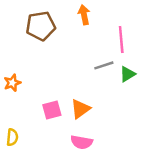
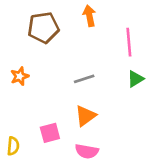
gray line: (104, 65) -> (84, 79), moved
orange star: (12, 83) -> (20, 76), moved
pink square: (52, 110) -> (50, 133), moved

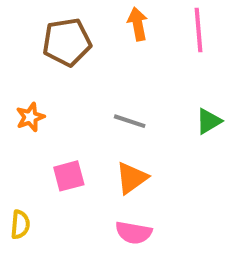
pink line: (129, 42) -> (198, 30), moved
gray line: (84, 79) -> (130, 121), turned 36
pink square: (50, 133) -> (69, 176), moved

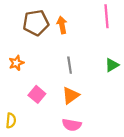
orange arrow: (138, 24) -> (62, 25), moved
gray line: (130, 121) -> (70, 65), turned 63
pink square: (69, 176) -> (37, 94), turned -35

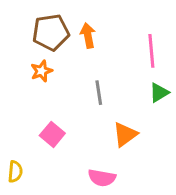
pink line: (107, 16) -> (151, 51), moved
orange star: (16, 63) -> (42, 71), moved
orange triangle: (71, 96) -> (125, 134), moved

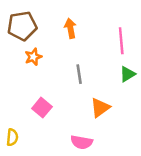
brown pentagon: (51, 32) -> (22, 26), moved

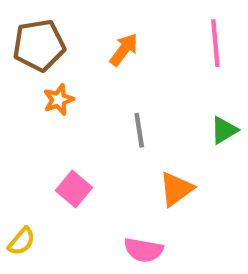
orange arrow: (70, 28) -> (124, 50), turned 48
pink line: (121, 41) -> (215, 43), moved
yellow semicircle: (12, 137) -> (22, 241), turned 35

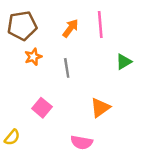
pink line: (215, 43) -> (100, 24), moved
gray line: (139, 130) -> (67, 68), moved
green triangle: (224, 130) -> (124, 62), moved

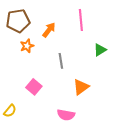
orange arrow: (70, 28) -> (49, 30), moved
gray line: (67, 68) -> (61, 61), moved

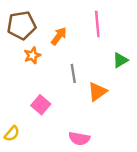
orange triangle: (81, 87) -> (97, 92), moved

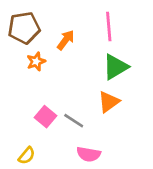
green triangle: (120, 60) -> (115, 67), moved, size x1.5
gray line: (73, 73) -> (74, 121), moved, turned -48
yellow semicircle: (12, 134) -> (27, 156), moved

